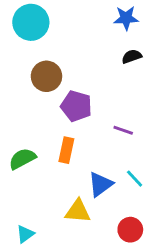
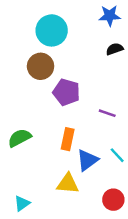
cyan circle: (31, 22) -> (52, 30), moved
orange rectangle: (66, 150) -> (68, 139), moved

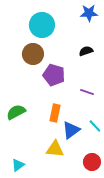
black semicircle: (115, 49) -> (86, 51), moved

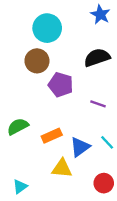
blue star: (89, 13) -> (100, 14), turned 30
black semicircle: (86, 51) -> (97, 57), size x1.6
orange rectangle: (55, 113) -> (52, 136), moved, turned 54

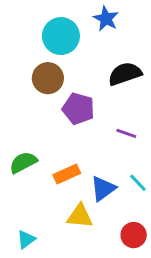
blue star: (100, 14) -> (106, 19), moved

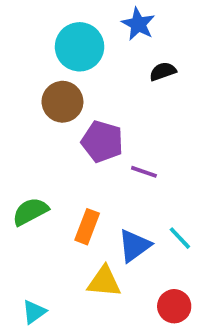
black semicircle: (125, 74) -> (163, 71), moved, size x0.6
purple line: (126, 133) -> (144, 172), moved
orange rectangle: (67, 174) -> (87, 227), turned -45

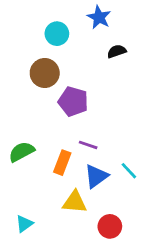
cyan circle: (80, 47) -> (57, 34), size x0.7
purple line: (144, 172) -> (88, 145), moved
red circle: (174, 306) -> (110, 226), moved

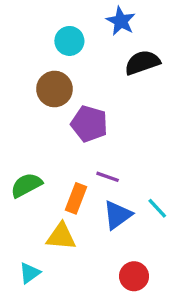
black semicircle: (117, 51) -> (142, 62), size x1.5
yellow triangle: (75, 202) -> (61, 236), moved

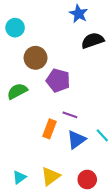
cyan circle: (69, 41) -> (15, 28), moved
green semicircle: (26, 185) -> (17, 91), moved
yellow triangle: (61, 236) -> (51, 176), moved, turned -42

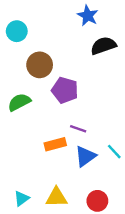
orange rectangle: (50, 129) -> (55, 144), turned 54
yellow triangle: (51, 176) -> (56, 197), turned 36

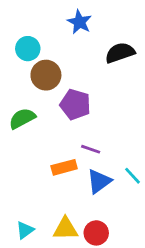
blue star: (88, 16) -> (79, 22), moved
cyan circle: (17, 31) -> (28, 49), moved
red circle: (97, 201) -> (96, 233), moved

